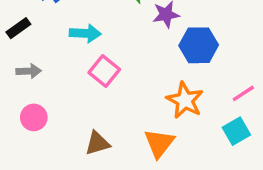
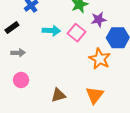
pink square: (104, 71) -> (76, 33), moved
orange star: (185, 100) -> (100, 59), moved

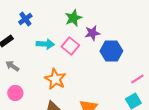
gray arrow: (18, 53) -> (12, 66), turned -144
orange star: (100, 59) -> (55, 79), moved

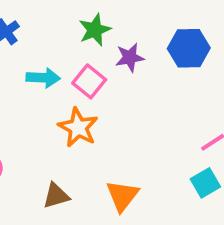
blue hexagon: (111, 51) -> (189, 48), moved
orange star: (55, 79) -> (78, 128), moved

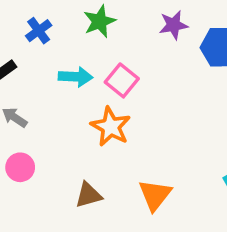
green star: (95, 30) -> (100, 21), moved
purple star: (130, 57) -> (173, 25), moved

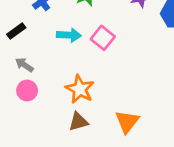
orange star: (111, 127) -> (80, 89), moved
pink circle: (20, 167) -> (27, 91), moved

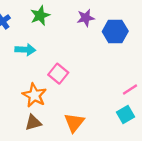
pink square: (103, 38) -> (58, 74), moved

